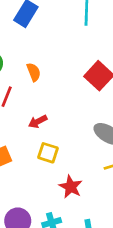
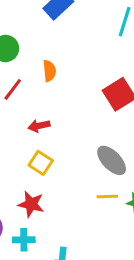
red star: (71, 187) -> (31, 204), moved, turned -30

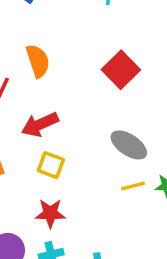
orange semicircle: (49, 71) -> (38, 61), size x1.4
red arrow: (39, 126) -> (40, 124), size x1.5

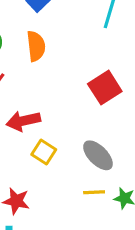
orange semicircle: (38, 61) -> (36, 46), moved
yellow square: (51, 165) -> (44, 152), moved

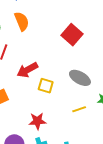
yellow line: (94, 192) -> (79, 109), moved

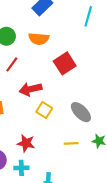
orange semicircle: (22, 21) -> (39, 39), turned 102
red square: (72, 35) -> (65, 63), moved

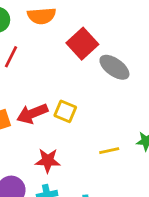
red arrow: (30, 89) -> (32, 114), moved
gray ellipse: (81, 112) -> (114, 67), moved

